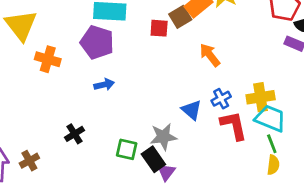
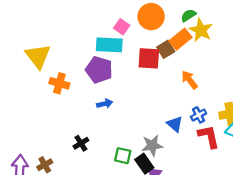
red square: (159, 28) -> (149, 58), size x1.5

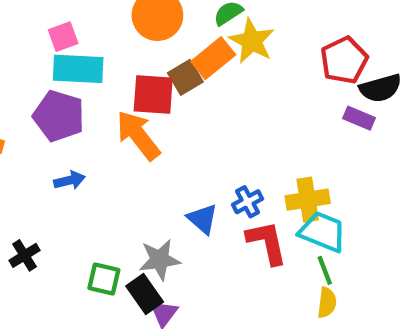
pink square: (122, 27) -> (63, 37), moved, turned 35
orange arrow: (190, 80) -> (138, 135), moved, size x1.4

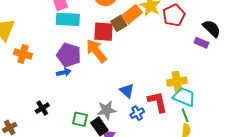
red pentagon: (344, 60) -> (174, 15), moved
black semicircle: (380, 88) -> (212, 29), turned -120
purple pentagon: (59, 116) -> (69, 55), moved
blue cross: (248, 202) -> (137, 113), moved

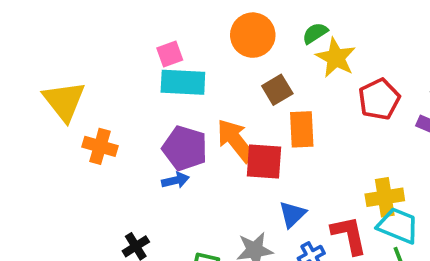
orange rectangle: (132, 14) -> (302, 129), moved, turned -54
red pentagon: (174, 15) -> (379, 99), moved
red square: (103, 32) -> (264, 161), moved
blue triangle: (127, 91) -> (292, 214), turned 35

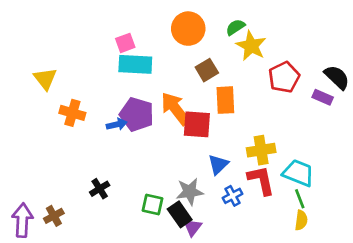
yellow triangle: (64, 101) -> (45, 79), size x0.7
blue arrow: (175, 180) -> (117, 124), moved
yellow cross: (385, 197) -> (261, 150), moved

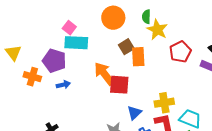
green semicircle: (235, 27) -> (146, 17), turned -56
pink square: (125, 43) -> (69, 28), turned -32
orange rectangle: (225, 100) -> (138, 57), moved
purple pentagon: (137, 114) -> (54, 61), moved

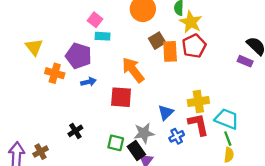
cyan rectangle: (76, 43) -> (103, 36), size x0.6
red pentagon: (180, 52) -> (194, 46), moved
red square: (119, 85) -> (121, 97), moved

